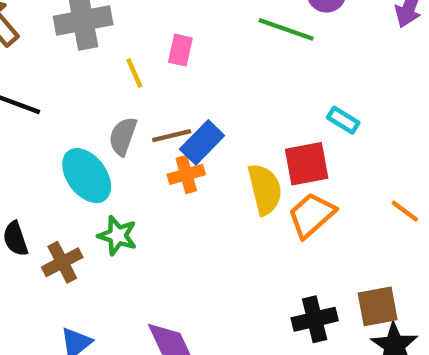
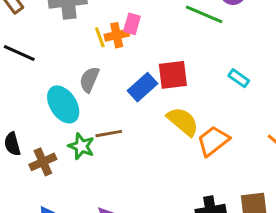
brown line: (172, 136) -> (109, 134), moved
red square: (307, 164) -> (173, 75), moved
orange cross: (186, 174) -> (117, 35), moved
yellow semicircle: (265, 189) -> (183, 121), turned -40

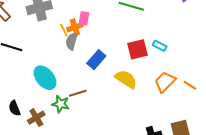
red square: (173, 75) -> (138, 49), moved
gray semicircle: (89, 80) -> (72, 41), moved
orange trapezoid: (213, 141) -> (165, 82), moved

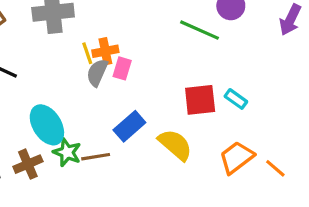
pink rectangle: (84, 18) -> (122, 68), moved
blue rectangle: (96, 60) -> (129, 126), moved
green star: (61, 104) -> (67, 152), moved
brown cross: (36, 118) -> (28, 164), moved

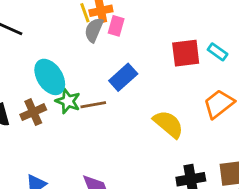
yellow semicircle: (175, 145) -> (168, 124), moved

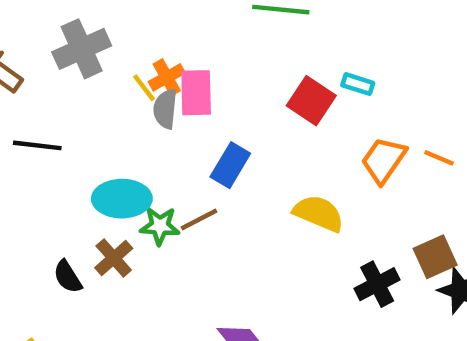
pink rectangle: (116, 26) -> (196, 93), size x1.5
red square: (186, 53) -> (311, 101), turned -32
cyan ellipse: (50, 77) -> (122, 199), turned -40

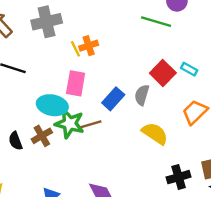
pink rectangle: (196, 93) -> (76, 83), moved
gray semicircle: (165, 109) -> (142, 95), moved
green star: (160, 226) -> (70, 124), size x1.4

